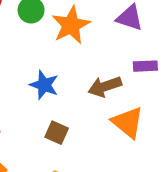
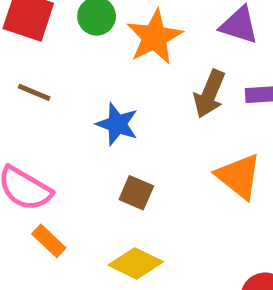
brown arrow: (105, 86) -> (209, 94), moved, turned -48

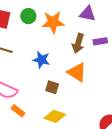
orange star: (154, 37) -> (53, 22), turned 30
orange triangle: (239, 176) -> (77, 72), moved

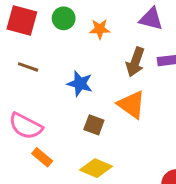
orange star: (53, 22) -> (100, 29), size x0.6

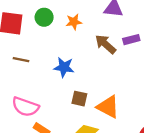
brown arrow: (135, 62) -> (106, 44), turned 120
orange triangle: (131, 105) -> (108, 107), moved

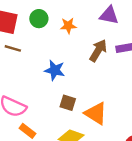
brown arrow: (106, 44) -> (98, 51), turned 75
brown line: (21, 60) -> (13, 48), moved

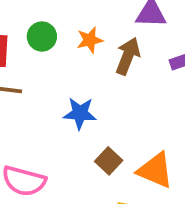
brown arrow: (98, 51) -> (128, 56), moved
brown square: (68, 103) -> (109, 161), turned 35

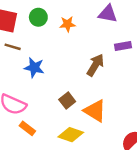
brown arrow: (128, 56) -> (95, 65), moved
blue star: (80, 113) -> (34, 68), moved

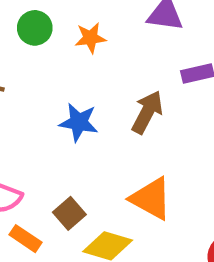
blue star: (34, 68) -> (79, 122), moved
brown square: (67, 100) -> (69, 213), moved

